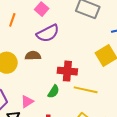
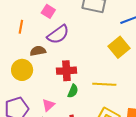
brown semicircle: (33, 56) -> (38, 51), moved
red cross: (67, 71) -> (66, 71), moved

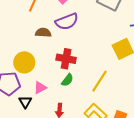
yellow circle: (22, 70) -> (24, 62), moved
yellow line: (104, 84) -> (100, 81), turned -75

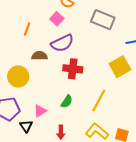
red cross: (66, 59) -> (73, 69), moved
yellow circle: (24, 62) -> (18, 77), moved

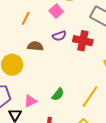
purple semicircle: (62, 43) -> (59, 36), size x0.6
red cross: (73, 69) -> (83, 41), moved

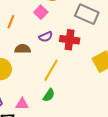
yellow line: (90, 97) -> (51, 70), moved
pink triangle: (30, 101) -> (22, 104), turned 32

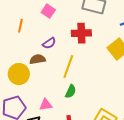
purple semicircle: (46, 37) -> (49, 43), moved
brown semicircle: (23, 49) -> (38, 59), moved

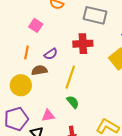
pink square: (48, 11) -> (36, 25), moved
orange line: (20, 26) -> (26, 52), moved
green semicircle: (71, 91) -> (73, 102), turned -64

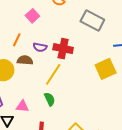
red cross: (83, 44) -> (63, 49), moved
purple semicircle: (51, 54) -> (40, 47), turned 32

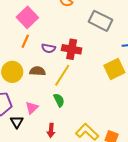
pink square: (32, 16) -> (27, 17), moved, size x1.5
brown semicircle: (25, 60) -> (38, 71), moved
pink triangle: (22, 106) -> (32, 108), turned -48

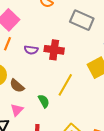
brown semicircle: (38, 71) -> (17, 86), moved, turned -140
yellow line: (62, 75) -> (65, 85), moved

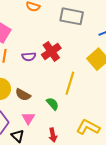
red cross: (54, 50) -> (51, 51), turned -30

